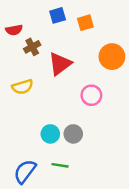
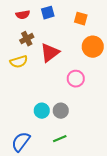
orange square: (85, 23) -> (81, 19), moved, turned 32
red semicircle: (14, 30) -> (23, 15), moved
yellow semicircle: (22, 87) -> (19, 62), moved
green line: (60, 165) -> (60, 139), moved, turned -32

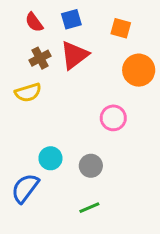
red semicircle: (23, 15) -> (34, 22), turned 64
red triangle: (50, 53) -> (74, 55), moved
cyan circle: (42, 111) -> (50, 158), moved
blue semicircle: (21, 142) -> (25, 188), moved

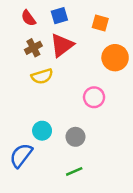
yellow semicircle: (28, 92) -> (42, 76), moved

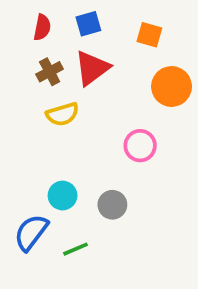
red semicircle: (28, 18) -> (42, 27), turned -133
green line: (74, 171) -> (75, 249), moved

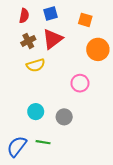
blue semicircle: (31, 232) -> (17, 146), moved
green line: (75, 249) -> (43, 142), turned 32

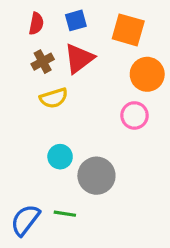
orange square: (85, 20) -> (128, 30), size x1.5
pink circle: (80, 83) -> (135, 115), moved
cyan circle: (36, 112) -> (60, 157), moved
gray circle: (64, 117) -> (96, 176), size x1.5

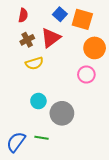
blue square: (76, 20) -> (60, 14), moved, turned -32

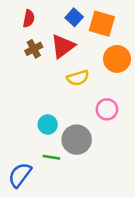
yellow semicircle: (34, 63) -> (78, 78), moved
pink circle: (86, 74) -> (107, 109), moved
green line: (41, 138) -> (51, 157), moved

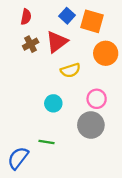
cyan circle: (48, 124) -> (53, 103), moved
gray circle: (77, 140) -> (91, 125), moved

